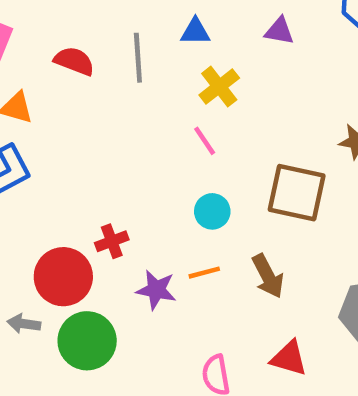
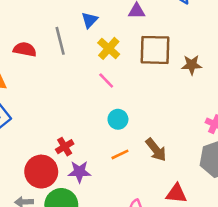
blue triangle: (195, 32) -> (90, 20), turned -36
brown square: (297, 193) -> (155, 50), moved
purple star: (156, 290) -> (79, 172), moved

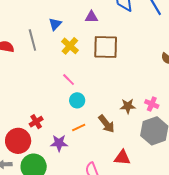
brown star: (192, 65) -> (128, 106), moved
pink line: (106, 80) -> (69, 80), moved
purple star: (79, 172) -> (59, 143), moved

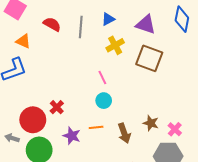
purple triangle: (91, 17) -> (146, 24), size x1.5
red cross: (36, 122) -> (57, 107), turned -32

